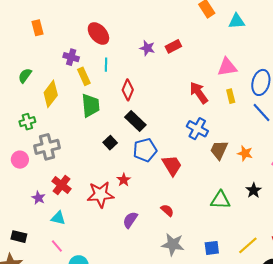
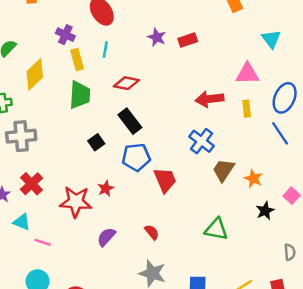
cyan triangle: (237, 21) -> (271, 39), moved, turned 48
red diamond: (128, 90) -> (126, 83), turned 70
red arrow: (199, 93) -> (210, 99), turned -70
black star: (254, 190) -> (265, 211), moved
pink line: (57, 246) -> (43, 242), moved, turned -40

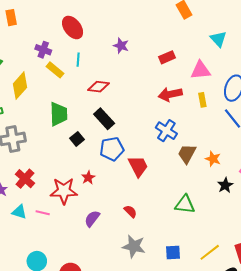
red rectangle: (188, 40) -> (167, 57), moved
yellow rectangle: (77, 59) -> (55, 70), turned -30
green trapezoid: (80, 95) -> (59, 114), moved
pink line: (43, 242) -> (43, 213), moved

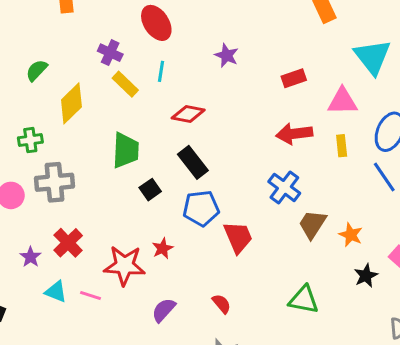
cyan triangle: (218, 39) -> (372, 57), size x1.5

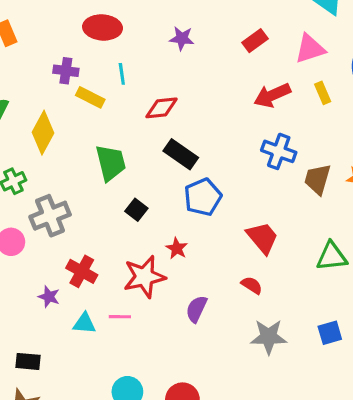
red ellipse: (156, 23) -> (103, 27), turned -36
black square: (150, 190) -> (136, 210), moved
red trapezoid: (238, 237) -> (262, 238), moved

